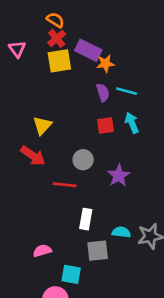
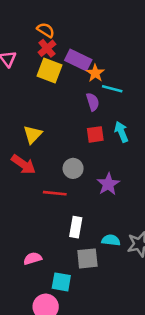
yellow square: (59, 61) -> (50, 70), turned 30
orange star: (105, 63) -> (95, 73), turned -30
cyan line: (127, 91) -> (112, 89), moved

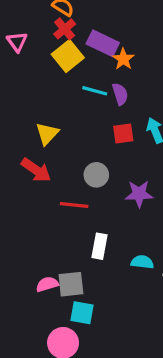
yellow square: (50, 70) -> (68, 56), turned 30
cyan line: (112, 89) -> (95, 91), moved
purple star: (108, 184) -> (139, 194), turned 30
gray square: (87, 258) -> (71, 284), moved

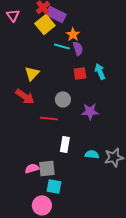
purple rectangle: (103, 43) -> (56, 14), moved
orange star: (123, 59) -> (73, 34), moved

